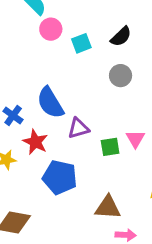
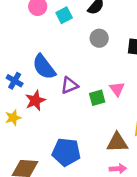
red star: (35, 142) -> (35, 100), turned 30
blue pentagon: (60, 177) -> (66, 152), moved
brown triangle: (108, 207) -> (117, 142), moved

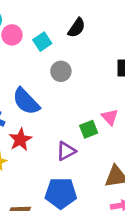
gray circle: (99, 38) -> (61, 71), moved
purple triangle: (69, 85) -> (66, 151), moved

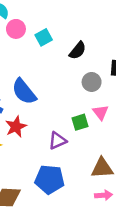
black semicircle: (77, 28) -> (78, 51), moved
gray circle: (61, 71) -> (92, 82), moved

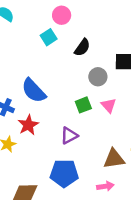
pink circle: (16, 29) -> (62, 15), moved
green square: (80, 122) -> (83, 105), moved
pink arrow: (104, 195) -> (105, 186), moved

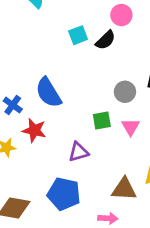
pink circle: (62, 15) -> (121, 15), moved
black semicircle: (82, 47) -> (105, 40), moved
red star: (28, 125) -> (34, 130), turned 30

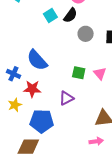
gray circle: (125, 92) -> (86, 34), moved
green square: (102, 120) -> (79, 73), turned 32
blue pentagon: (64, 194) -> (42, 121), moved

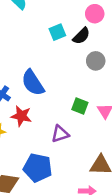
blue pentagon: (42, 121) -> (38, 168), moved

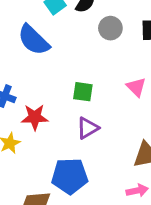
blue semicircle: (33, 83) -> (34, 40), moved
green square: (80, 106) -> (83, 92), moved

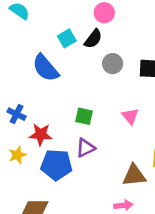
blue pentagon: (70, 176) -> (57, 165), moved

